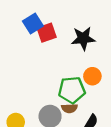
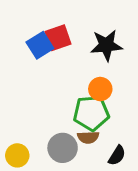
blue square: (33, 24) -> (40, 45), moved
orange circle: (92, 76) -> (100, 89), moved

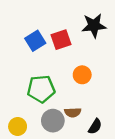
red square: (58, 38) -> (61, 40), moved
black star: (106, 45) -> (94, 26), moved
green pentagon: (91, 113) -> (41, 89), moved

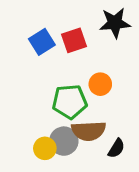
green pentagon: (41, 89) -> (70, 102), moved
brown semicircle: (73, 112) -> (89, 131), size x1.6
yellow circle: (18, 126) -> (45, 148), moved

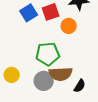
orange circle: (100, 84) -> (69, 26), moved
yellow circle: (45, 148) -> (12, 75), moved

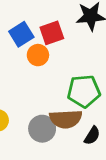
orange circle: (69, 26) -> (38, 55), moved
green pentagon: (48, 54) -> (84, 91), moved

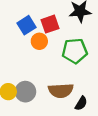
green pentagon: (84, 91) -> (75, 51), moved
gray circle: (42, 129) -> (25, 92), moved

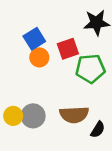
red square: (50, 24) -> (68, 49), moved
orange circle: (39, 41) -> (39, 57), moved

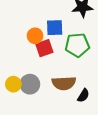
blue square: (34, 39) -> (55, 28), moved, turned 30
red square: (68, 49) -> (44, 48), moved

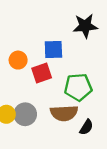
orange circle: (35, 36) -> (18, 60), moved
green pentagon: (77, 45) -> (78, 87), moved

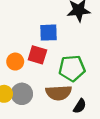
orange circle: (18, 60) -> (15, 62), moved
red square: (42, 73) -> (37, 55), turned 36

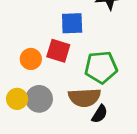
black semicircle: (80, 106) -> (100, 114), moved

